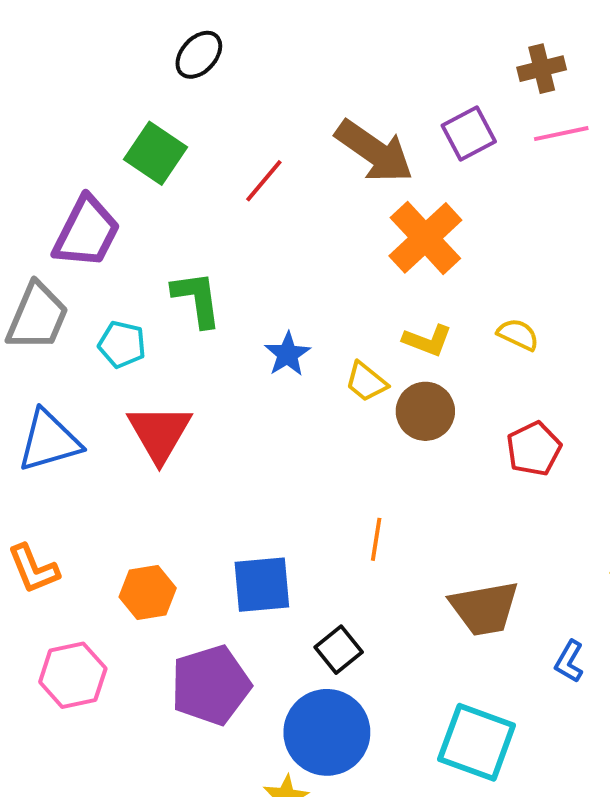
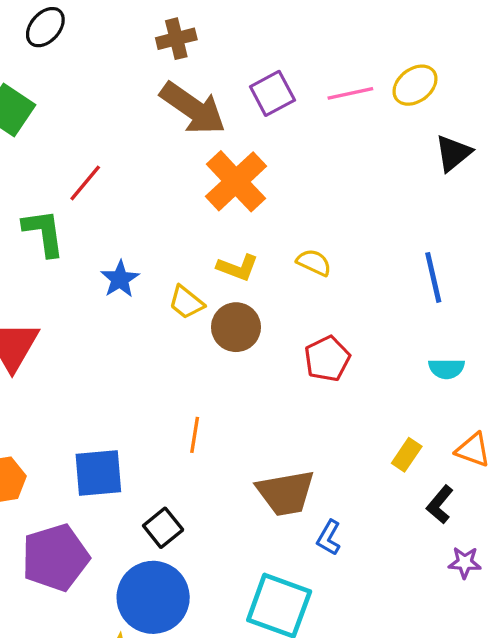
brown cross: (542, 69) -> (176, 39), moved
red line: (264, 181) -> (85, 183), moved
blue L-shape: (569, 661) -> (329, 538), moved

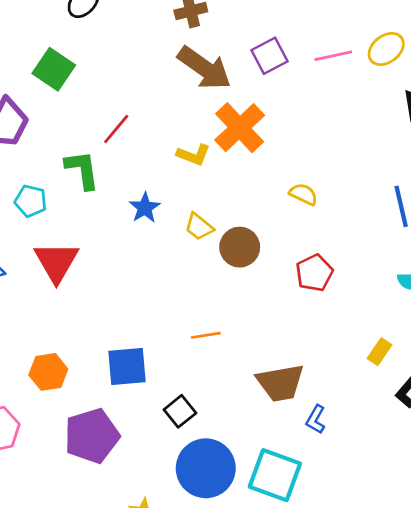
yellow L-shape: (238, 267) -> (194, 155), moved
orange line: (195, 435) -> (206, 335), turned 72
blue circle: (153, 597) -> (206, 468), moved

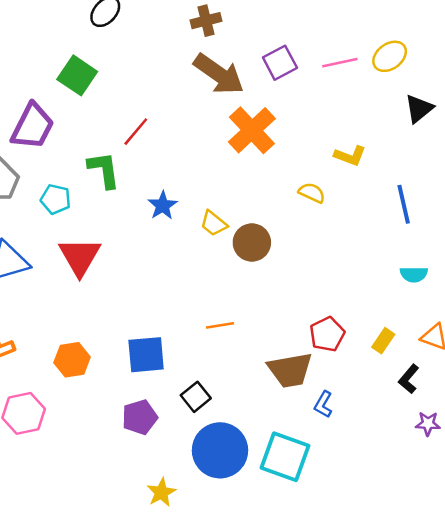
yellow L-shape: (194, 155) -> (350, 156), moved
red pentagon: (314, 273) -> (327, 334), moved
purple pentagon: (92, 436) -> (140, 417), moved, size x0.7

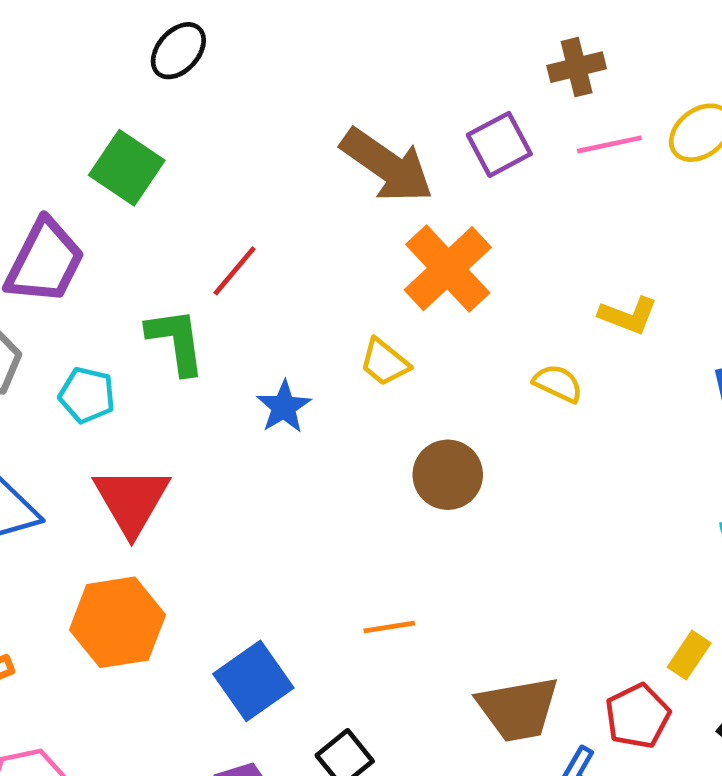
brown cross: (206, 21) -> (577, 67), moved
yellow trapezoid: (214, 223) -> (385, 362), moved
red pentagon: (327, 334) -> (638, 716), moved
blue square: (146, 355) -> (253, 681), turned -30
orange hexagon: (72, 360) -> (117, 622), moved, size x1.4

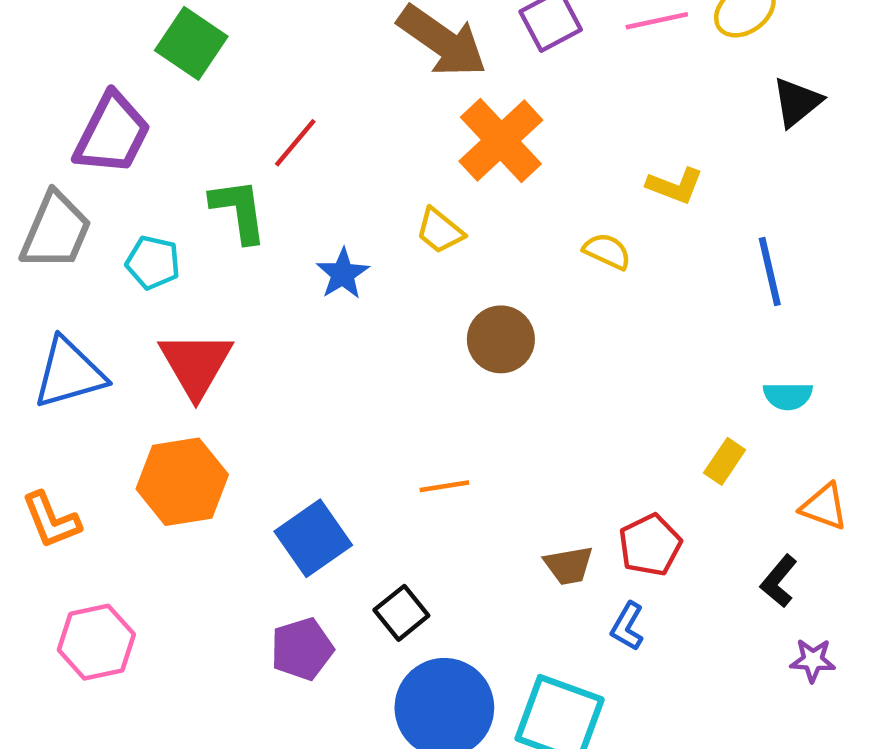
yellow rectangle: (689, 655) -> (725, 461), moved
brown trapezoid: (518, 709) -> (569, 565), size x0.6
red pentagon: (638, 716) -> (650, 545), moved

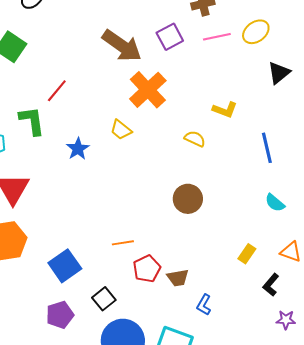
brown circle: (501, 339) -> (188, 199), moved
cyan semicircle: (788, 396) -> (275, 203), turned 40
yellow rectangle: (725, 461) -> (247, 254), moved
red pentagon: (650, 545) -> (147, 269), moved

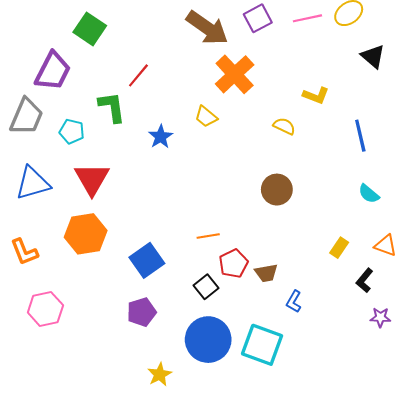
black triangle: (279, 73) -> (373, 56), turned -40
black square: (104, 299) -> (206, 287), moved

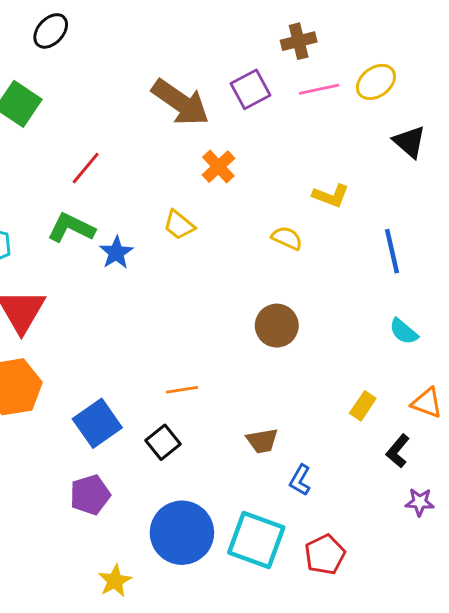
orange cross: (235, 74) -> (218, 167), size x0.6
green L-shape: (112, 107) -> (71, 228), moved, turned -56
red pentagon: (234, 263) -> (325, 555), moved
black square: (206, 287) -> (163, 442), moved

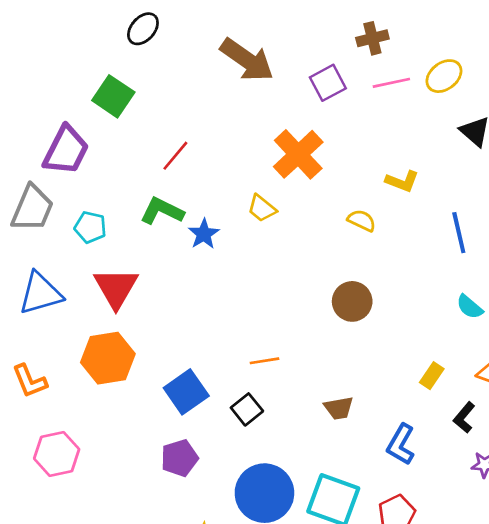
brown arrow: (180, 102) -> (247, 60), moved
orange cross: (218, 167) -> (298, 154), size x1.6
blue L-shape: (300, 480) -> (401, 445), moved, size x1.4

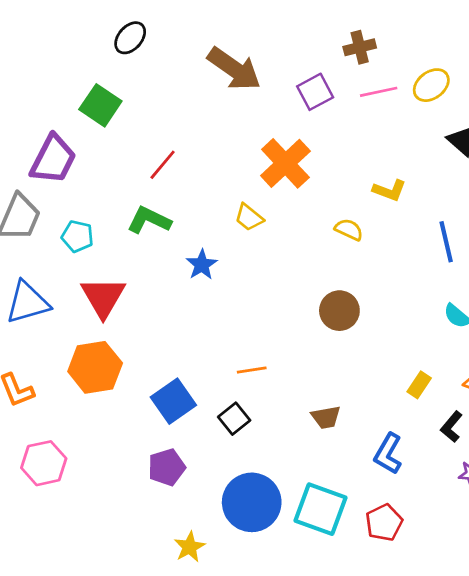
blue star: (204, 234) -> (202, 265), moved

